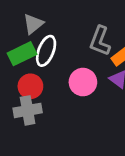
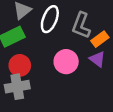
white ellipse: (46, 51) -> (50, 19), moved

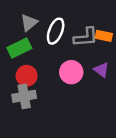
gray L-shape: (81, 25) -> (86, 37), turned -115
orange rectangle: (100, 39) -> (104, 36), moved, turned 49

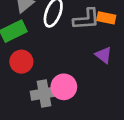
pink circle: (71, 72) -> (64, 87), moved
gray cross: (24, 96) -> (44, 93), moved

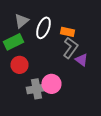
orange rectangle: (106, 18) -> (68, 32), moved
gray L-shape: (86, 19) -> (70, 48), moved, turned -50

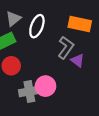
orange rectangle: (68, 32) -> (80, 24), moved, size x1.5

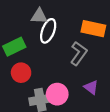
gray triangle: (13, 19) -> (39, 16), moved, turned 42
purple triangle: (78, 60) -> (91, 87), moved

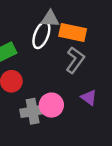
gray triangle: (39, 16) -> (50, 19), moved
orange rectangle: (93, 29) -> (73, 33), moved

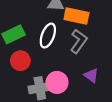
white ellipse: (41, 35) -> (48, 36), moved

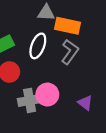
purple triangle: (91, 76) -> (85, 103), moved

